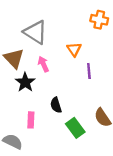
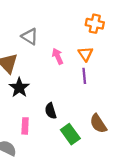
gray triangle: (35, 32) -> (30, 36), size x0.7
orange triangle: (74, 49) -> (85, 54), moved
pink arrow: (43, 64) -> (58, 56), moved

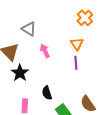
orange cross: (95, 24) -> (85, 18), turned 35
pink arrow: (58, 56) -> (45, 51), moved

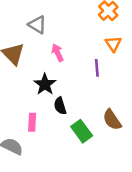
orange triangle: (77, 44) -> (113, 44), moved
black star: (20, 73) -> (45, 84), moved

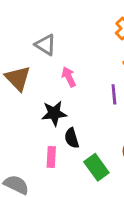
black star: (45, 84) -> (54, 113), turned 30
pink rectangle: (32, 122) -> (51, 157), moved

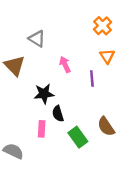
pink arrow: (69, 77) -> (65, 64), moved

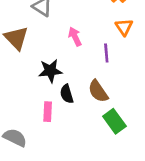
brown semicircle: (106, 127) -> (98, 91), moved
green rectangle: (78, 137) -> (114, 121), moved

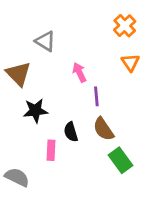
purple line: (106, 53) -> (96, 96), moved
black star: (50, 71) -> (35, 111), moved

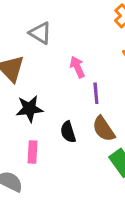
pink rectangle: (51, 150) -> (33, 152), moved

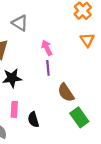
purple line: (96, 93) -> (48, 68), moved
black semicircle: (68, 132) -> (33, 120), moved

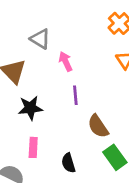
pink arrow: (47, 48) -> (66, 61), moved
black semicircle: (33, 120) -> (68, 163), moved

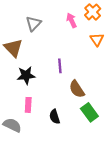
gray triangle: (40, 39) -> (33, 24), turned 42
pink arrow: (66, 61) -> (72, 20), moved

